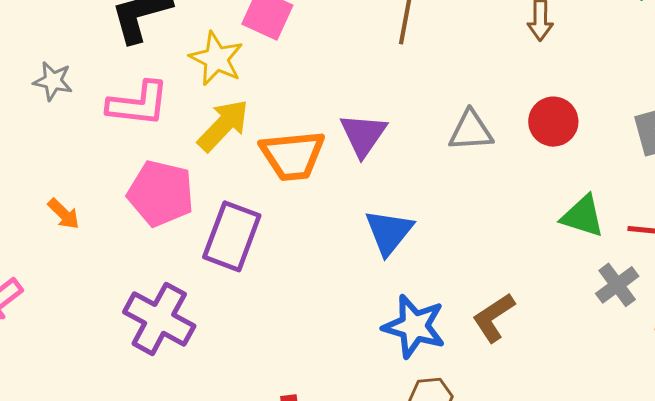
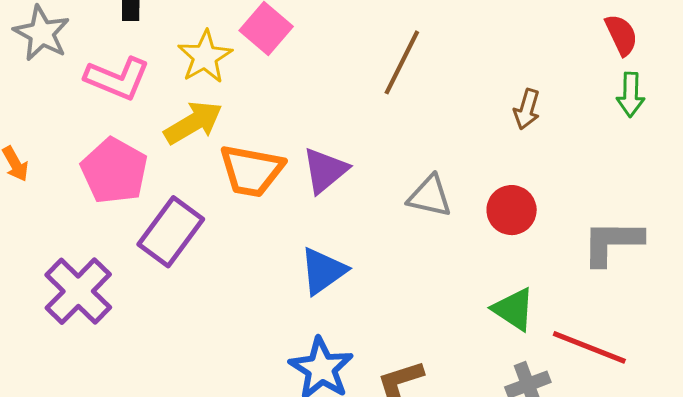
gray star: (53, 81) -> (42, 33), size x1.4

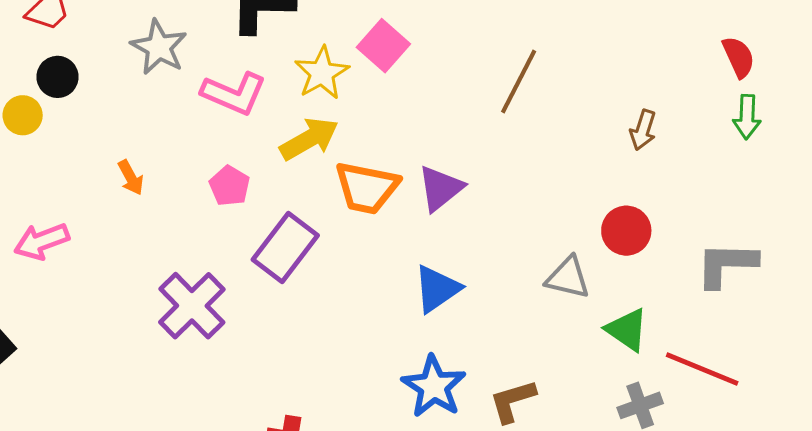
pink pentagon: (114, 171) -> (230, 186), size x0.6
gray triangle: (430, 196) -> (568, 278), moved

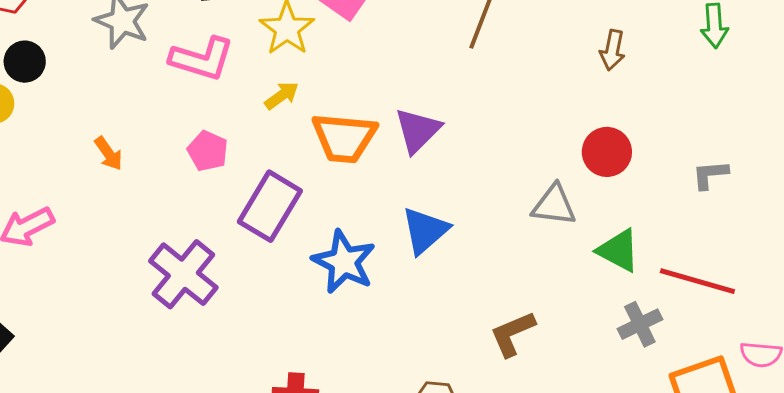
yellow arrow: (309, 139) -> (282, 96), size x0.6
gray L-shape: (726, 264) -> (710, 175), size x0.6
blue star: (434, 386) -> (344, 262), moved

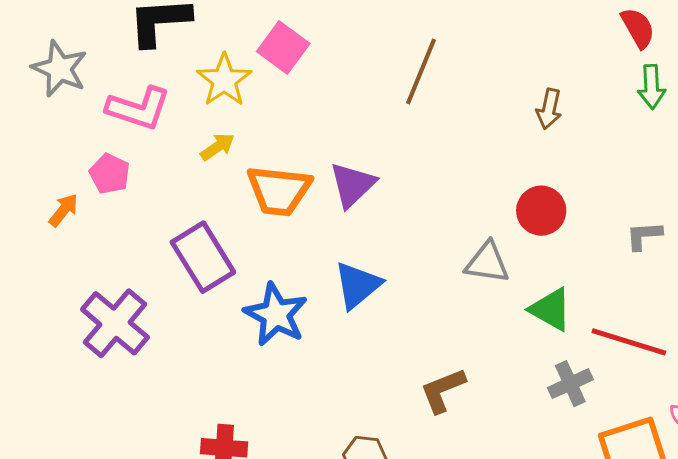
pink pentagon: (208, 151) -> (110, 174), moved
orange arrow: (109, 154) -> (63, 210), moved, turned -108
purple rectangle: (270, 206) -> (203, 257), turned -64

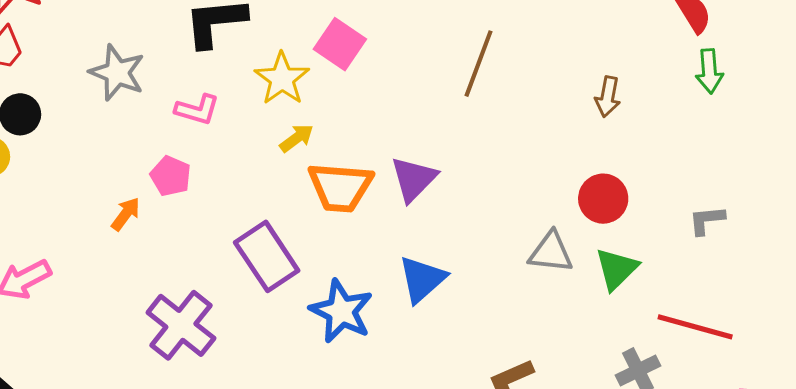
pink L-shape: (138, 108) -> (197, 110), size x0.7
yellow arrow: (217, 147) -> (297, 138), moved
green triangle: (551, 309) -> (616, 269), moved, turned 48

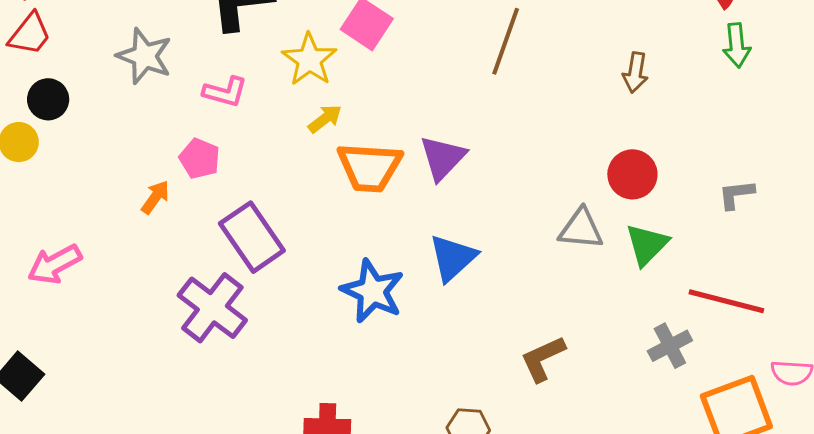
purple rectangle: (267, 256) -> (252, 237), moved

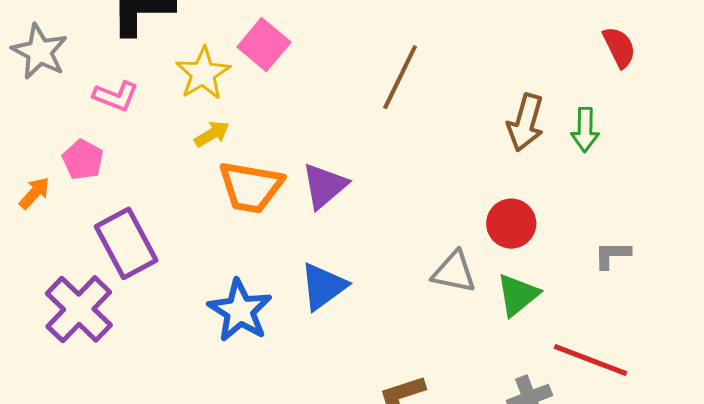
green arrow: (737, 45) -> (585, 130), moved
brown arrow: (635, 72) -> (525, 123), size x1.4

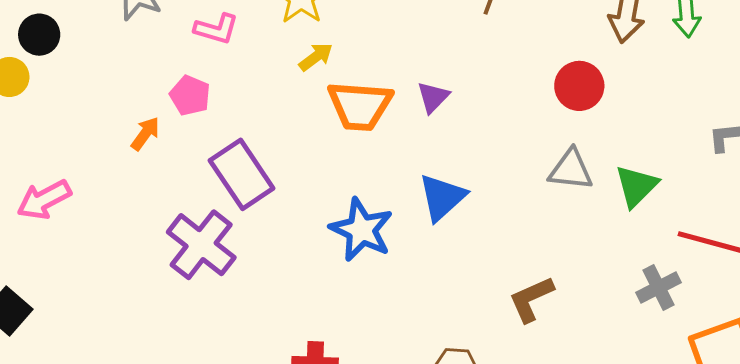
purple triangle: (324, 186) -> (433, 97), size x0.7
red circle: (511, 224) -> (579, 86), moved

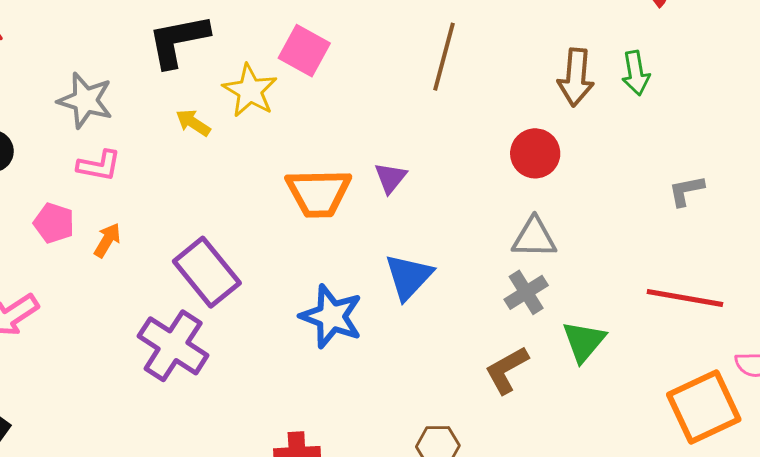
pink L-shape: (216, 29) -> (99, 166), moved
yellow arrow: (316, 57) -> (193, 123), moved, turned -105
pink pentagon: (190, 95) -> (54, 223), moved
green triangle: (636, 186) -> (584, 341), moved
gray cross: (658, 287) -> (526, 292), moved

